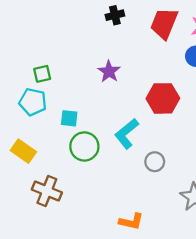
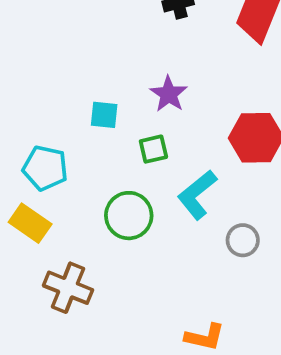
green square: (42, 74) -> (153, 149), moved
cyan pentagon: (33, 102) -> (45, 168), moved
cyan square: (69, 118) -> (104, 115), moved

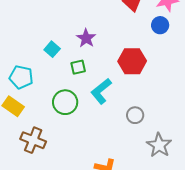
cyan square: (104, 115) -> (52, 49), turned 35
gray circle: (243, 240) -> (135, 115), moved

